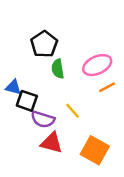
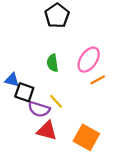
black pentagon: (44, 44) -> (57, 16), moved
pink ellipse: (97, 65) -> (89, 60), turned -30
yellow line: (72, 111) -> (56, 101), moved

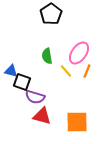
orange line: (98, 80) -> (87, 71), turned -40
yellow line: (56, 101) -> (66, 71), moved
orange square: (86, 137) -> (77, 122), turned -30

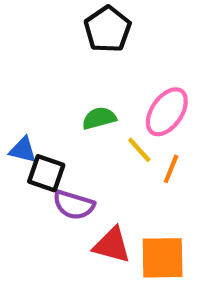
green semicircle: (47, 56) -> (99, 118), turned 84
orange line: (87, 71) -> (171, 169), moved
red triangle: (42, 116) -> (112, 245), moved

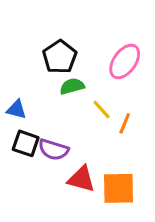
black pentagon: (108, 29) -> (60, 57), moved
pink ellipse: (167, 112) -> (125, 62), moved
black square: (46, 173) -> (26, 143), moved

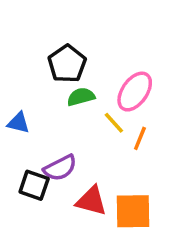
pink ellipse: (125, 62) -> (135, 92), moved
black square: (26, 143) -> (34, 185), moved
purple semicircle: (54, 150) -> (60, 168), turned -44

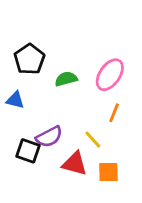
black pentagon: (67, 64) -> (29, 59), moved
yellow line: (114, 123) -> (93, 140), moved
orange square: (133, 211) -> (108, 172), size x0.7

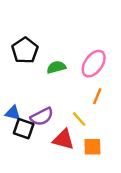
blue triangle: (15, 100) -> (13, 113), moved

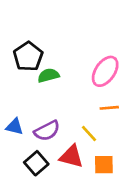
green semicircle: (56, 67) -> (48, 75), moved
orange line: (97, 96) -> (109, 108), turned 63
black square: (24, 129) -> (36, 163), moved, turned 30

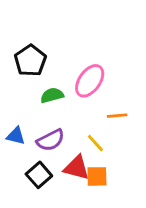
pink ellipse: (105, 71) -> (90, 81), moved
green semicircle: (48, 75) -> (52, 95), moved
orange square: (104, 165) -> (97, 176), moved

